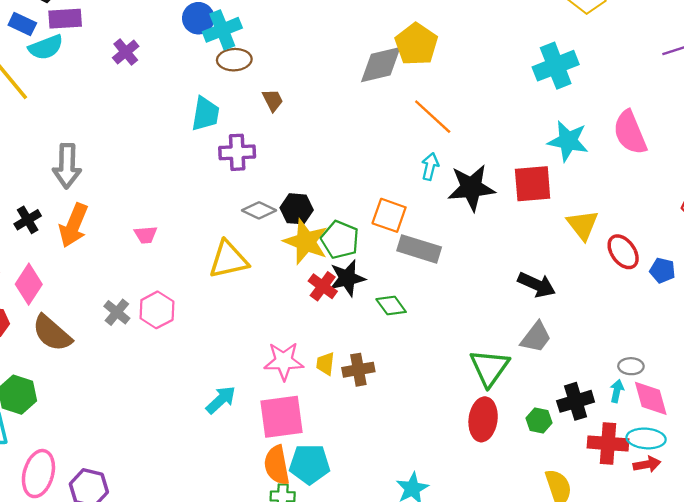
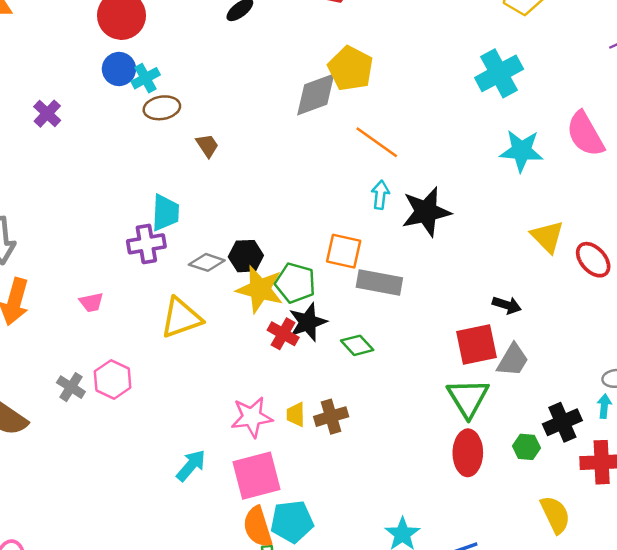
cyan cross: (222, 30) -> (146, 78), size x0.7
cyan trapezoid: (205, 114) -> (165, 213), moved
purple cross: (237, 152) -> (146, 244), moved
red square: (533, 184) -> (477, 345), moved
black arrow: (537, 285) -> (507, 305), size x0.7

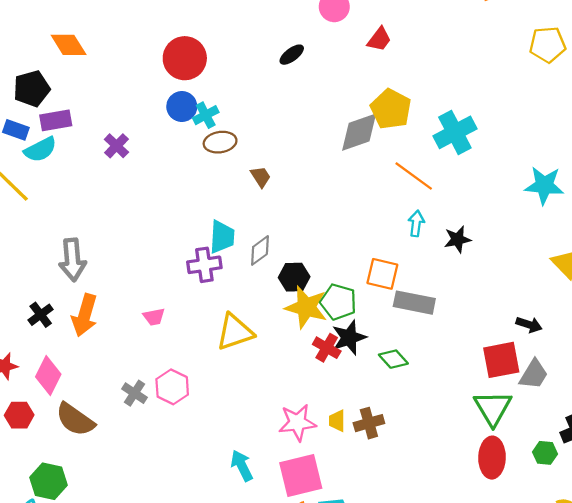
cyan cross: (499, 73) -> (455, 132), moved
black star: (426, 212) -> (457, 239), size x0.6
gray diamond: (207, 262) -> (260, 250), moved, turned -56
cyan arrow: (191, 466) -> (242, 466), turned -68

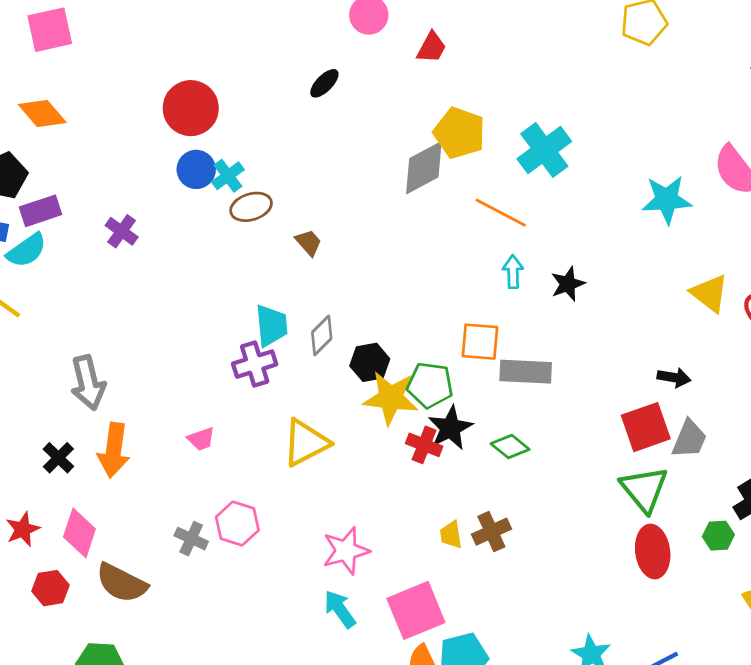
pink star: (297, 423) -> (346, 551), moved

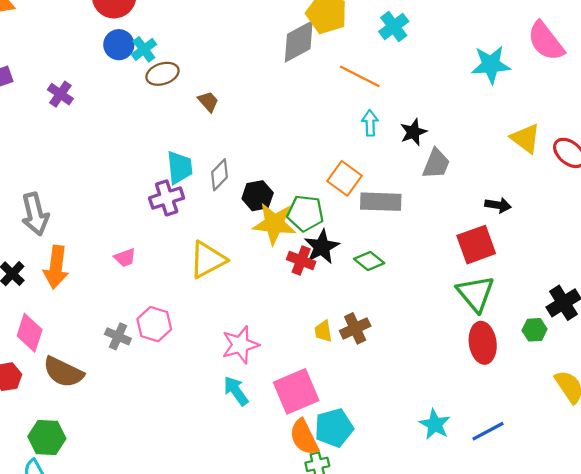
cyan cross: (544, 150) -> (394, 26), size x0.7
orange square: (480, 342) -> (345, 178), turned 32
gray trapezoid: (689, 439) -> (436, 164), moved

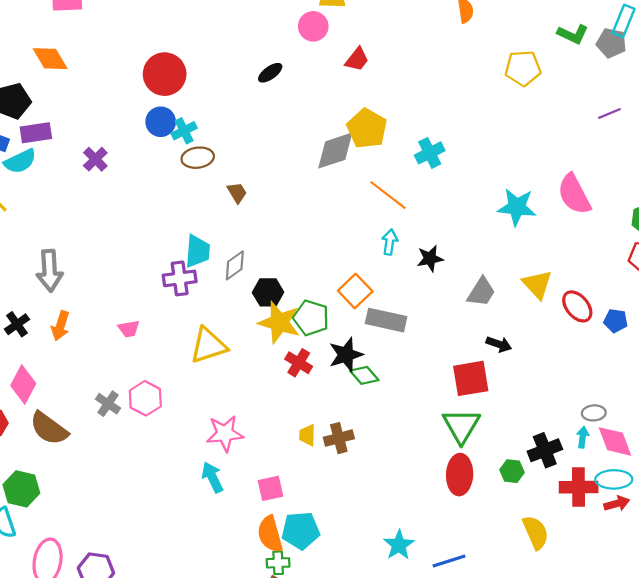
gray trapezoid: (436, 164) -> (481, 292), moved
black star: (322, 247) -> (346, 355), moved
orange arrow: (56, 267) -> (60, 326), size x0.7
pink square: (296, 391) -> (271, 488), size x0.6

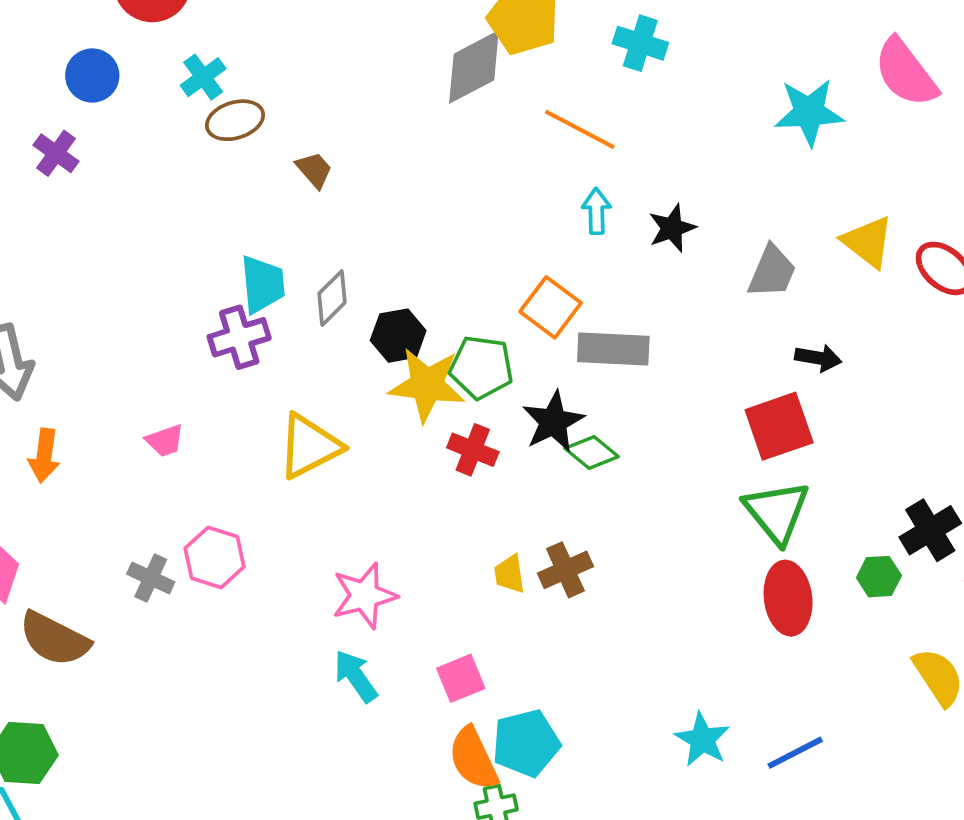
blue circle: (161, 122) -> (92, 76), moved
cyan cross: (430, 153) -> (640, 43), turned -36

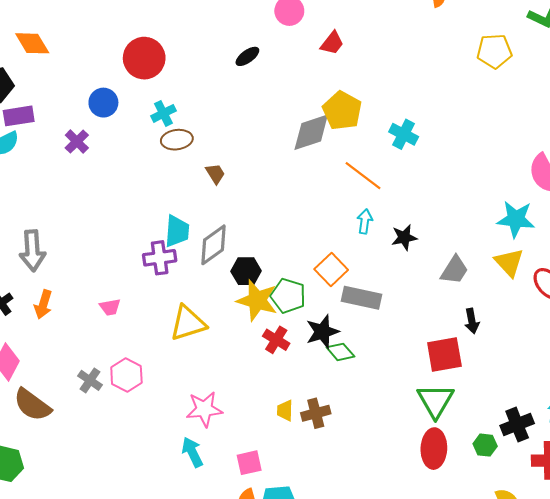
cyan star: (809, 112) -> (516, 219), moved
gray diamond: (332, 298) -> (213, 245), size x1.4
black arrow: (818, 358) -> (472, 321), turned 60

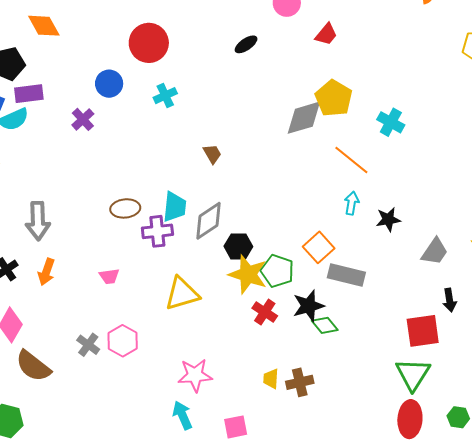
brown ellipse: (177, 140) -> (125, 208), moved

